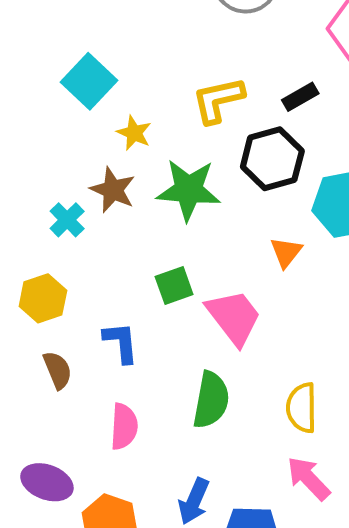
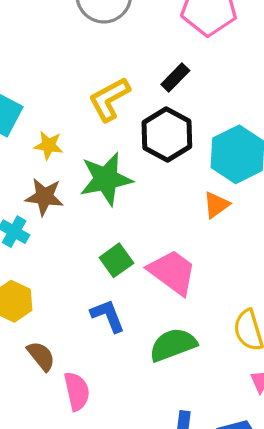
orange triangle: (286, 252) -> (216, 205), moved, turned 32
blue L-shape: (121, 342) -> (108, 316), moved
green semicircle: (211, 400) -> (173, 345), turned -105
pink semicircle: (124, 426) -> (77, 391), moved

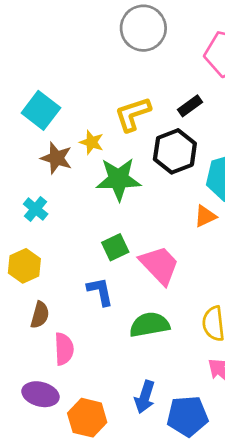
yellow star: (49, 145) -> (92, 142), moved
brown star: (44, 197) -> (56, 158), moved
brown semicircle: (41, 356) -> (40, 315), turned 44

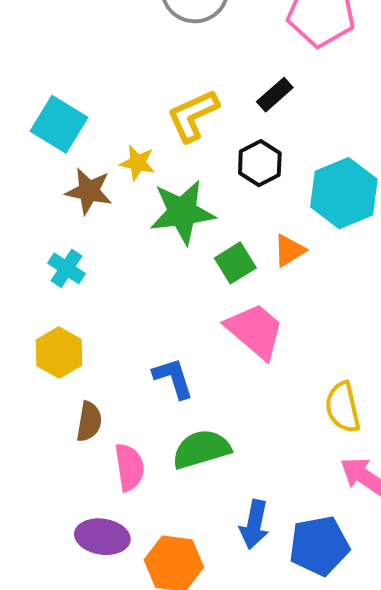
black hexagon: (175, 151) -> (260, 163), size x0.7
orange triangle: (205, 216) -> (289, 250), moved
green square: (115, 247) -> (235, 263), moved
green semicircle: (149, 325) -> (201, 449), moved

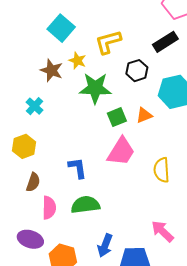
black rectangle: (275, 95) -> (165, 42), moved, size x1.4
cyan square: (59, 124) -> (61, 28), moved
pink trapezoid: (255, 331) -> (121, 151), turned 72
yellow semicircle: (343, 407) -> (162, 170), moved

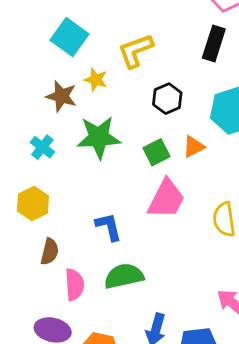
black rectangle: (165, 42) -> (214, 43), turned -35
black hexagon: (137, 71) -> (167, 99), moved
green star: (95, 88) -> (99, 137), moved

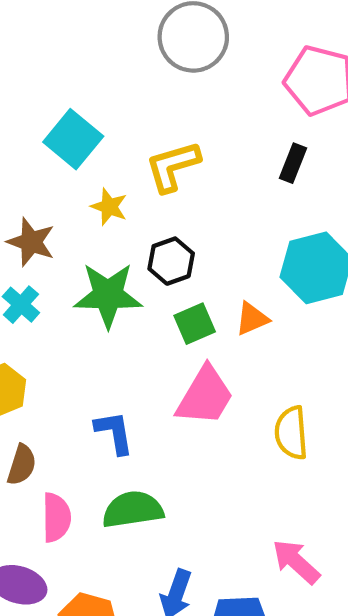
black rectangle: (214, 43) -> (293, 163), size x0.7
brown star: (61, 96) -> (31, 242), moved
black hexagon: (167, 99) -> (171, 261), moved

